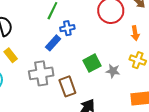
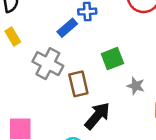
gray star: (113, 71) -> (136, 86), moved
gray cross: (41, 73) -> (48, 64), turned 30

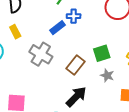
green square: (112, 59) -> (102, 53), moved
brown rectangle: (78, 84) -> (76, 65), moved, turned 48

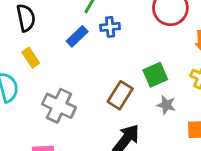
blue rectangle: (57, 28) -> (77, 36), moved
gray cross: (41, 54) -> (59, 106), moved

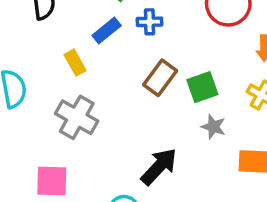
yellow rectangle: (31, 58) -> (75, 63), moved
brown rectangle: (120, 95) -> (160, 78), moved

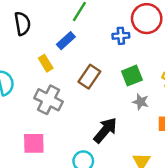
blue cross: (150, 22) -> (121, 36), moved
brown rectangle: (160, 78) -> (89, 77), moved

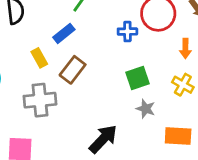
brown rectangle: (89, 77) -> (73, 70), moved
gray cross: (49, 100) -> (40, 100), turned -36

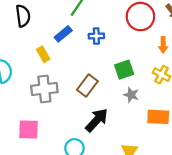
blue cross: (127, 32) -> (96, 36), moved
brown rectangle: (73, 70) -> (87, 86), moved

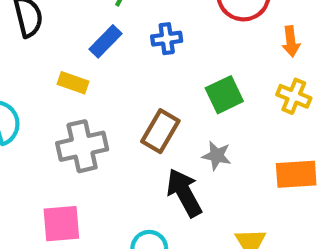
yellow rectangle: (43, 54) -> (73, 83), turned -35
gray star: (131, 95) -> (217, 156), moved
black arrow: (97, 120) -> (184, 193), turned -65

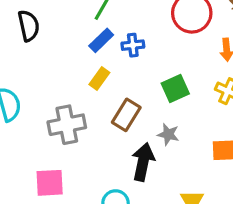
blue rectangle: (106, 41) -> (101, 40), moved
yellow rectangle: (73, 83) -> (99, 79), moved, turned -75
black arrow: (184, 193) -> (143, 162), turned 39

